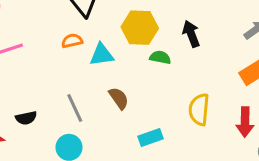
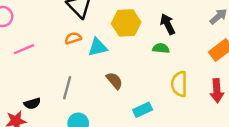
green semicircle: (160, 57) -> (161, 48), moved
gray line: (75, 108) -> (67, 88), moved, turned 45
black semicircle: (26, 118) -> (32, 104), moved

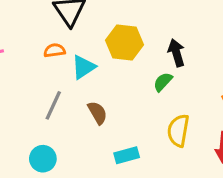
cyan triangle: (98, 47) -> (84, 67), turned -30
green semicircle: (161, 48) -> (163, 82), turned -63
gray line: (67, 88) -> (53, 105), moved

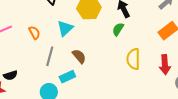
orange semicircle: (54, 50) -> (34, 33), moved, turned 80
cyan rectangle: (127, 155) -> (67, 77), moved

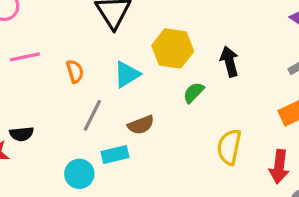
green semicircle: (118, 29) -> (194, 93), moved
brown semicircle: (79, 56) -> (141, 125), turned 98

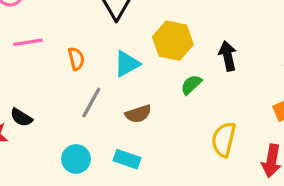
black semicircle: (22, 134) -> (21, 117), turned 35
cyan rectangle: (115, 155) -> (127, 159), moved, turned 30

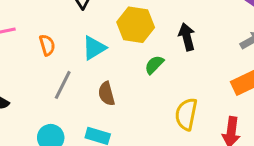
brown semicircle: (138, 114) -> (106, 94), turned 95

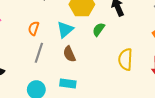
orange semicircle: (47, 45) -> (34, 28), moved, turned -136
cyan triangle: (94, 48) -> (65, 30), moved

